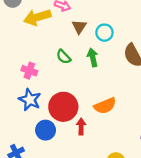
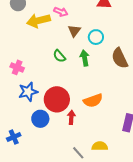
pink cross: (29, 71) -> (17, 67), moved
blue star: (30, 100) -> (28, 92), turned 30

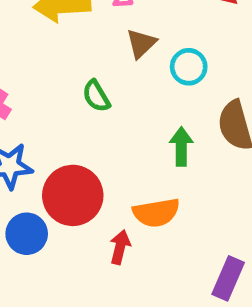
green arrow: (85, 58) -> (181, 146), moved
red arrow: (71, 117) -> (120, 247), moved

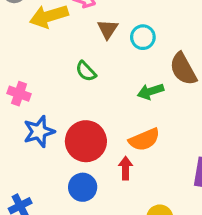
green arrow: (181, 146) -> (151, 91), turned -95
blue circle: (27, 234) -> (83, 187), moved

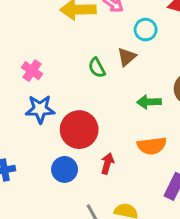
brown triangle: (108, 29) -> (127, 57), moved
cyan circle: (143, 37) -> (146, 30), moved
orange semicircle: (144, 139) -> (152, 146), moved

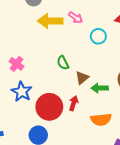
brown triangle: (127, 57) -> (82, 78), moved
blue star: (40, 109) -> (22, 92), turned 30
red arrow: (107, 163) -> (74, 103), moved

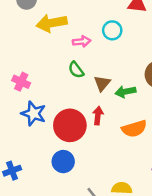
pink arrow: (76, 18) -> (82, 41), moved, turned -32

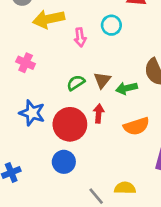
pink arrow: (82, 41) -> (80, 37), turned 90
green semicircle: (76, 70) -> (76, 83), moved, turned 96
pink cross: (21, 82) -> (26, 63), moved

